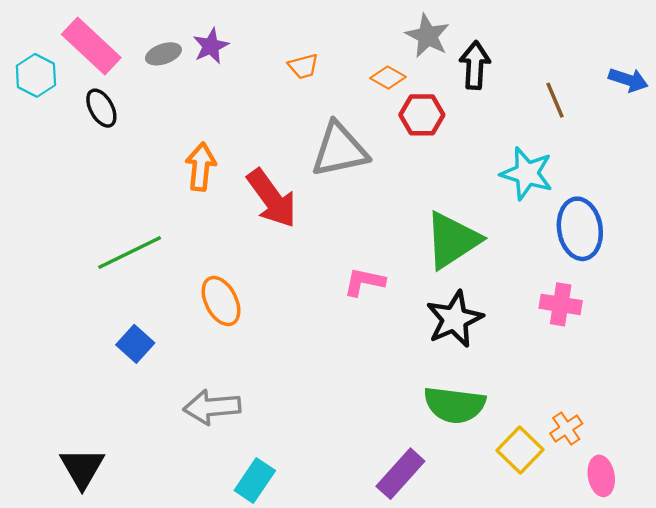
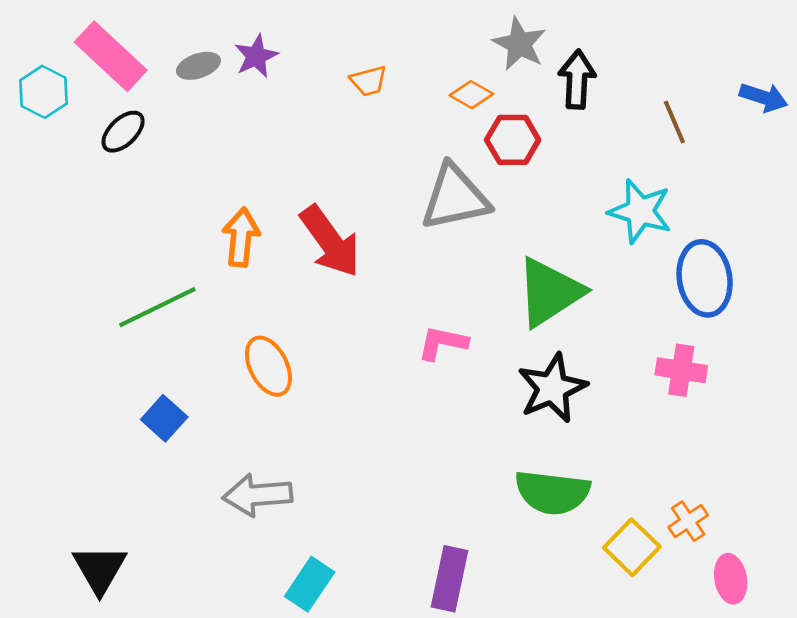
black ellipse: (101, 108) -> (123, 132), turned 75
gray triangle: (339, 150) -> (455, 197), moved
orange arrow: (201, 167) -> (241, 237), moved
purple rectangle: (400, 474) -> (449, 579), moved, turned -30

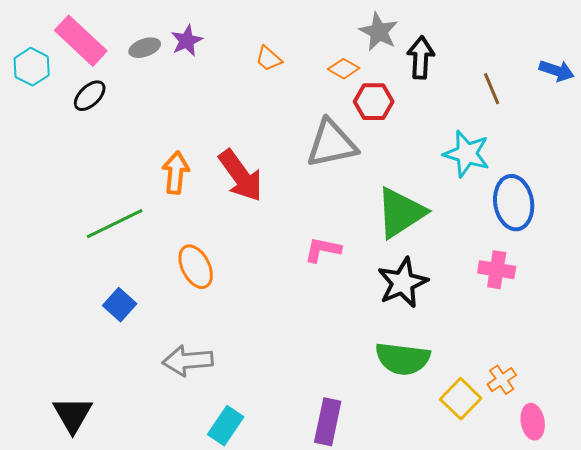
orange trapezoid: (369, 81) -> (269, 59), turned 56

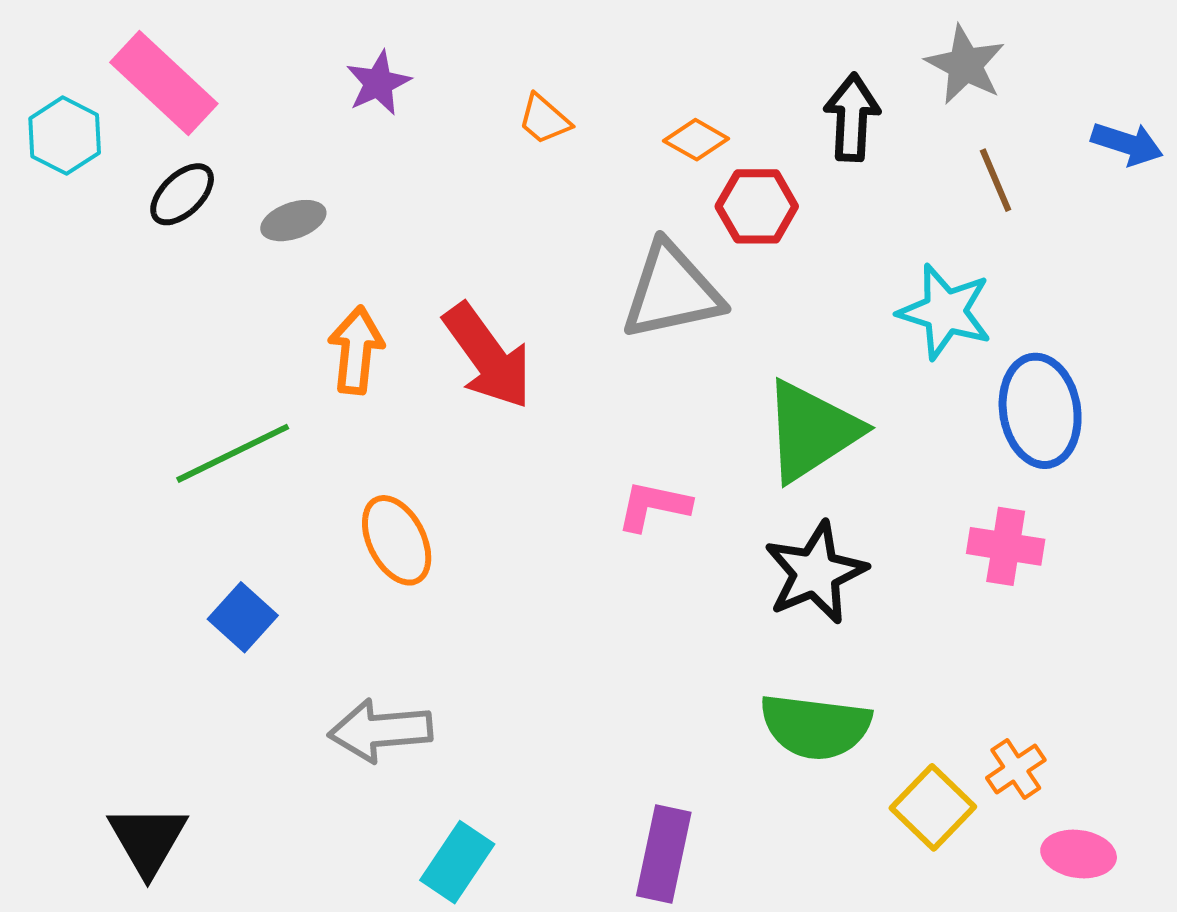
gray star: (379, 32) -> (965, 65), moved
gray ellipse: (145, 48) -> (293, 221), moved
pink ellipse: (533, 422) -> (1079, 854), turned -72

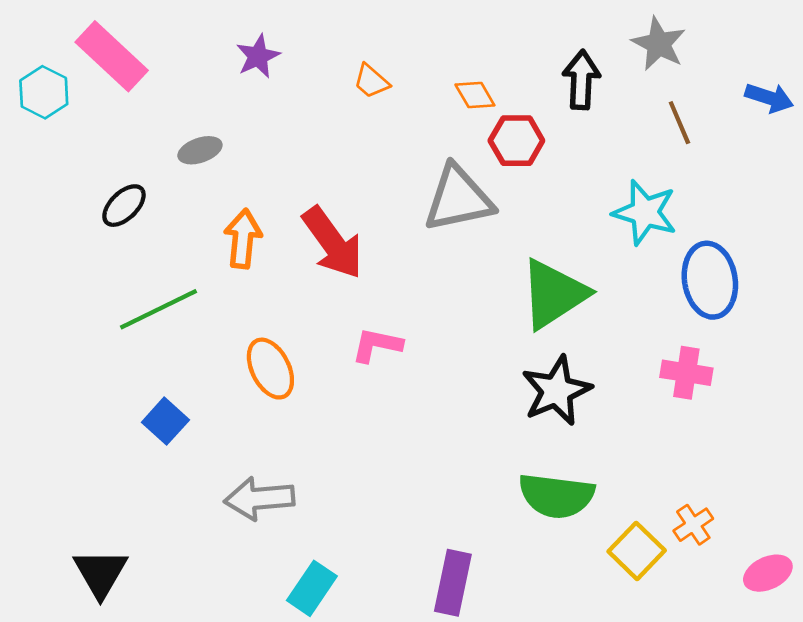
orange diamond: (696, 140) -> (475, 95), turned 30
black ellipse: (182, 194) -> (124, 206), moved
pink L-shape: (654, 506) -> (377, 345), moved
pink ellipse: (1079, 854) -> (768, 573), moved, turned -33

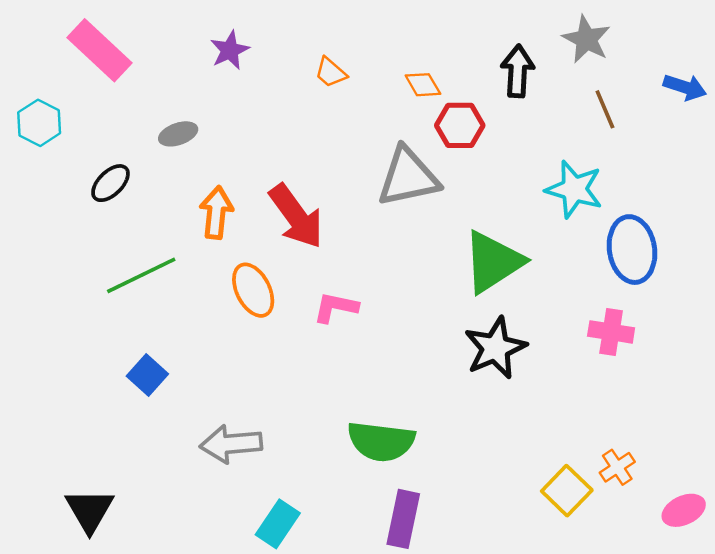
cyan hexagon: (44, 92) -> (39, 123), moved
orange ellipse: (270, 369) -> (253, 290), moved
green semicircle: (556, 496) -> (381, 441), moved

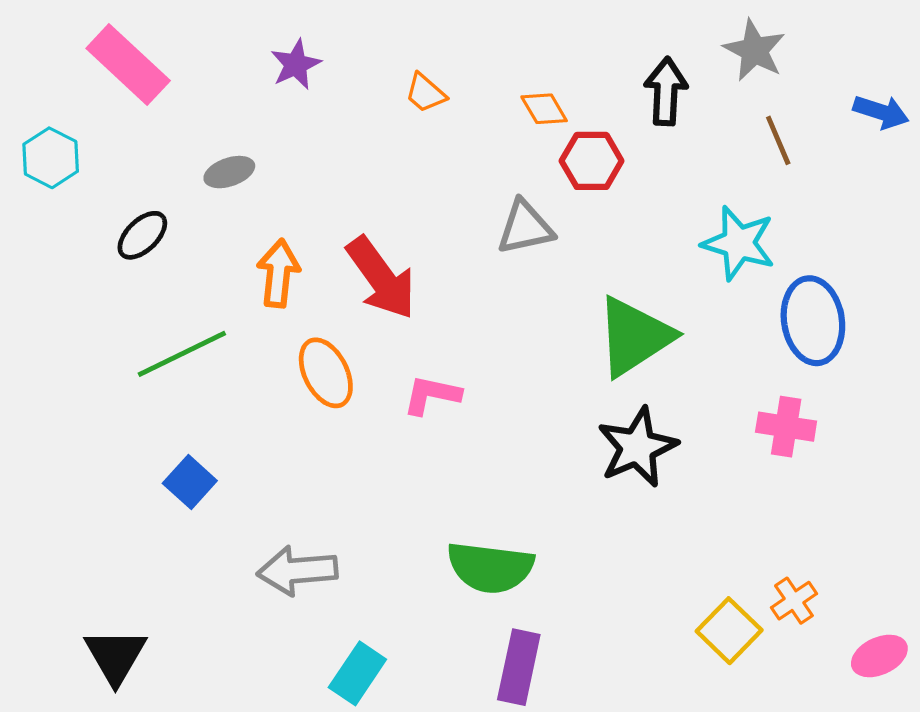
gray triangle: (408, 177) -> (525, 227), size x0.7

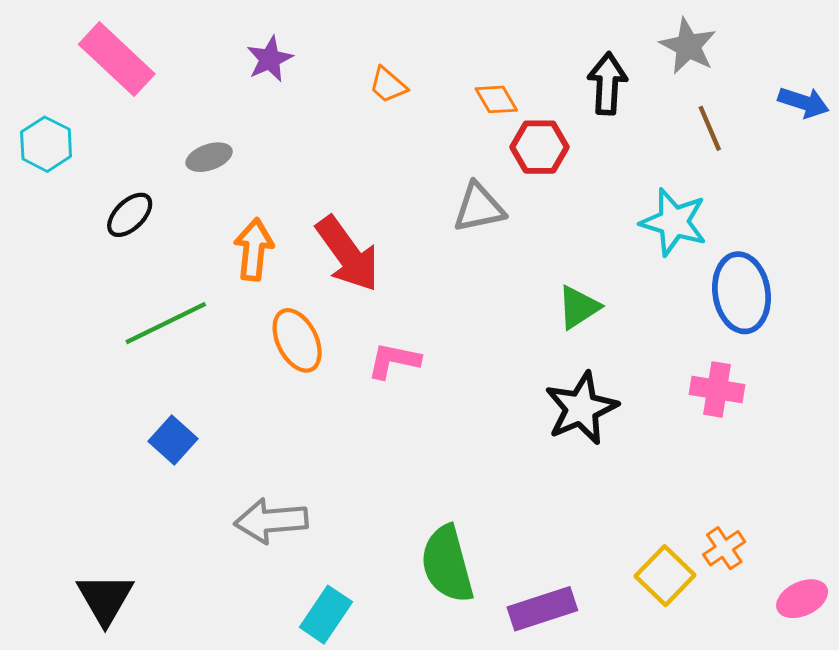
green triangle: (634, 336) -> (578, 307), size x0.6
green semicircle: (490, 567) -> (447, 564), moved, turned 68
purple rectangle: (519, 667) -> (542, 609), moved, turned 60

